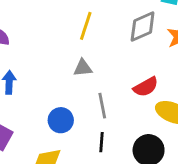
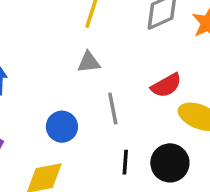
black line: (101, 142) -> (125, 162), moved

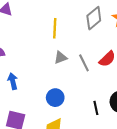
gray line: (113, 109) -> (84, 63), moved

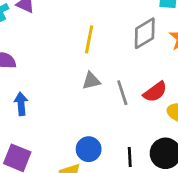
blue circle: (55, 98) -> (89, 149), moved

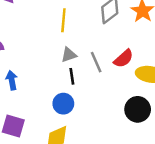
blue circle: (89, 149) -> (63, 104), moved
black line: (130, 157) -> (72, 76), moved

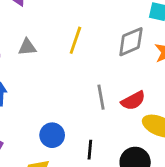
gray triangle: (69, 55) -> (27, 47), moved
black line: (72, 76) -> (90, 150), moved

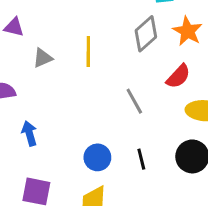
gray triangle: (27, 47) -> (43, 58), moved
red semicircle: (133, 101) -> (178, 76), moved

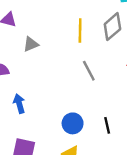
yellow line: (88, 52) -> (80, 30), moved
gray line: (134, 101) -> (89, 71), moved

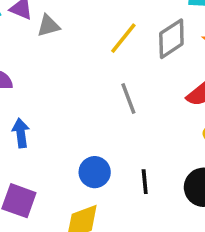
yellow line: (80, 30) -> (123, 38), turned 30
gray triangle: (31, 44) -> (48, 26), moved

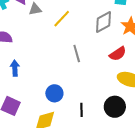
yellow line: (123, 38) -> (62, 19), moved
black line: (145, 182) -> (82, 110), moved

